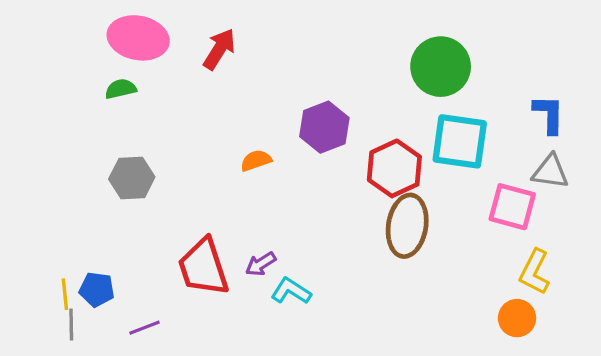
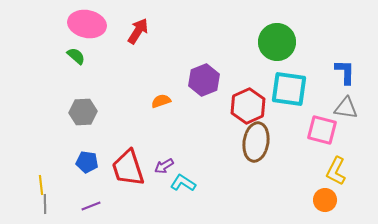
green semicircle: (121, 89) -> (76, 56), turned 54
blue pentagon: (97, 289) -> (87, 162), moved

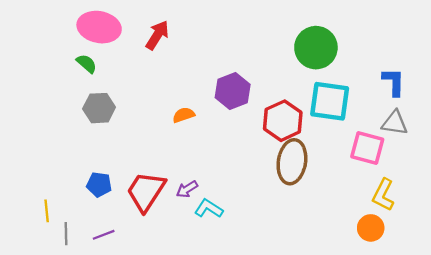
gray hexagon: (83, 112) -> (99, 108), moved
red trapezoid: (128, 168) -> (146, 191), turned 51
gray line: (45, 204) -> (66, 234), moved

